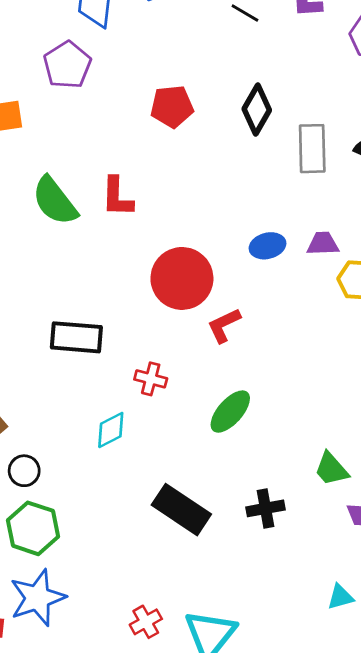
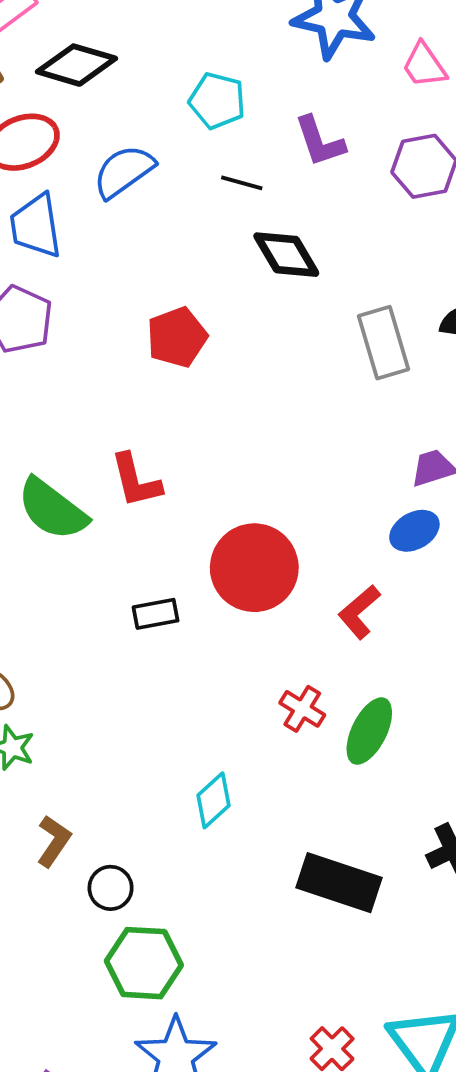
black diamond: (257, 110) -> (286, 255), moved, turned -45
blue ellipse: (268, 246) -> (414, 531), moved
red L-shape: (224, 325) -> (359, 612), moved
black rectangle: (76, 337) -> (156, 614), moved, size x0.6
red cross: (151, 379) -> (302, 709), moved, turned 32

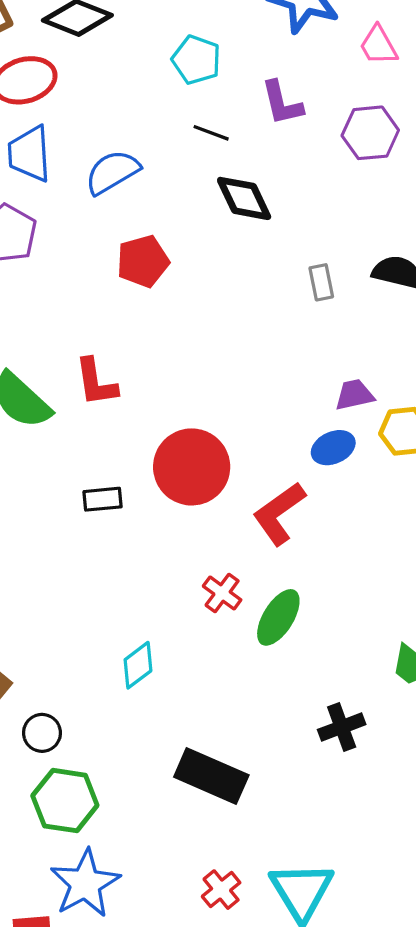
blue semicircle: (124, 171) -> (112, 172), moved
gray rectangle: (383, 343) -> (321, 282), size x0.6
red L-shape: (359, 612) -> (279, 514), size x1.4
black rectangle: (339, 883) -> (211, 776), moved

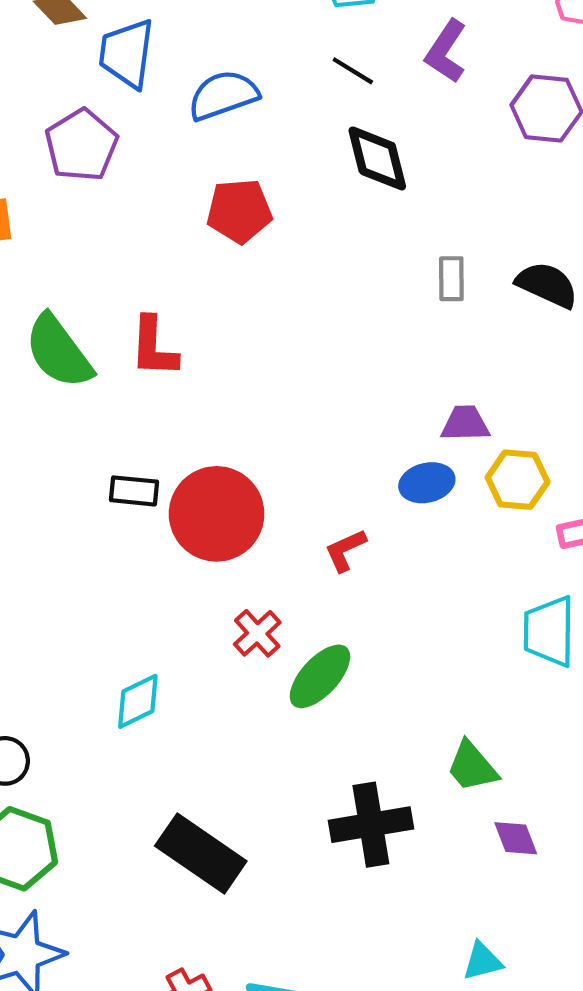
purple L-shape: (282, 103) -> (446, 51), turned 36
red circle: (192, 467) -> (217, 514), moved
red L-shape: (279, 514) -> (345, 550), size x0.6
black cross: (342, 727) -> (371, 825), size x1.4

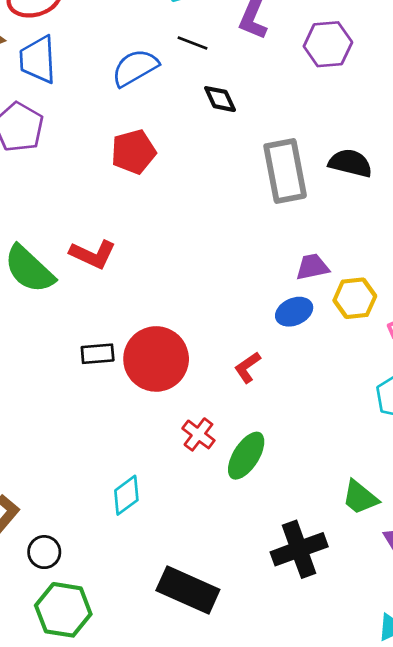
blue semicircle: (223, 95) -> (135, 68), moved
black diamond: (377, 158) -> (220, 99), size x0.7
gray rectangle: (451, 279) -> (285, 171), size x2.0
red L-shape: (154, 347) -> (93, 254), turned -57

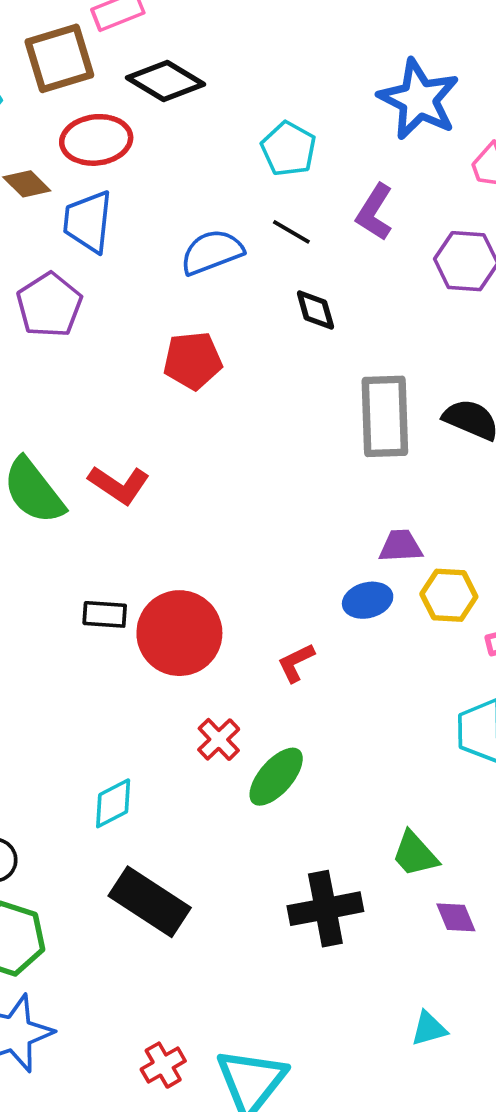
black rectangle: (188, 590) -> (150, 902), moved

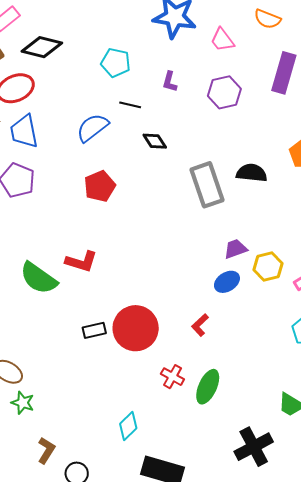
purple L-shape: (375, 212) -> (170, 82), size x0.7

